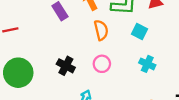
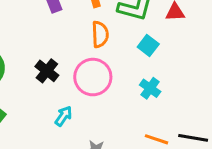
pink circle: (102, 64) -> (93, 77), size x1.6

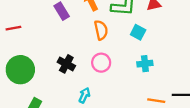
pink circle: (93, 77) -> (101, 63), size x0.7
cyan cross: (150, 88) -> (145, 64), turned -32

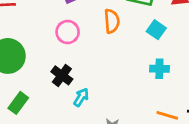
pink circle: (101, 63) -> (68, 32), moved
black cross: (66, 64) -> (62, 75), moved

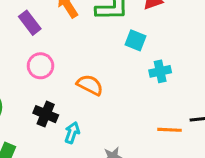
orange semicircle: (112, 21) -> (90, 85), moved, turned -45
cyan cross: (159, 69) -> (160, 71), moved

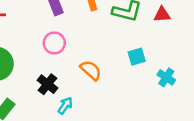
cyan square: (136, 40) -> (137, 57), moved, turned 36
cyan cross: (160, 71) -> (166, 77), moved, turned 30

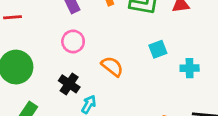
cyan cross: (166, 77) -> (190, 68), turned -30

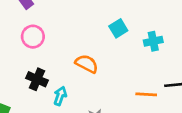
orange semicircle: (112, 66) -> (87, 64), moved

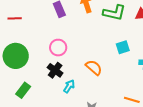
pink circle: (33, 37) -> (58, 48), moved

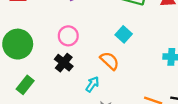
cyan square: (123, 47) -> (124, 34), moved, turned -32
cyan arrow: (69, 86) -> (92, 84), moved

